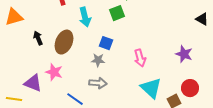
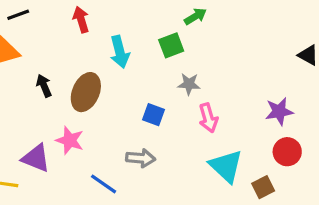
blue square: (106, 43) -> (153, 115), moved
purple star: (184, 54) -> (279, 111), turned -30
gray star: (98, 60) -> (189, 84), moved
red circle: (190, 88) -> (287, 152), moved

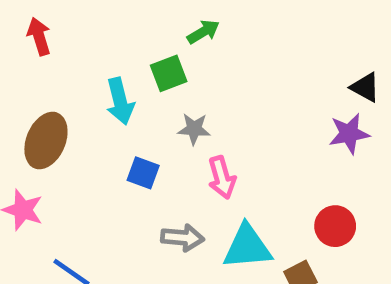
cyan arrow: (120, 52) -> (120, 101), moved
purple star: (279, 111) -> (349, 134), moved
gray arrow: (141, 158) -> (182, 238), moved
cyan triangle: (226, 166) -> (247, 247), turned -48

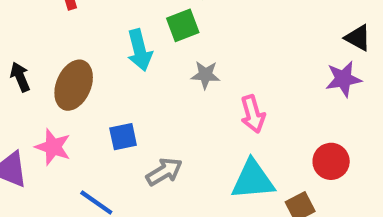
blue square: (143, 173) -> (123, 137), moved, turned -32
pink arrow: (222, 178) -> (253, 114), moved
gray arrow: (182, 238) -> (164, 172), moved, turned -36

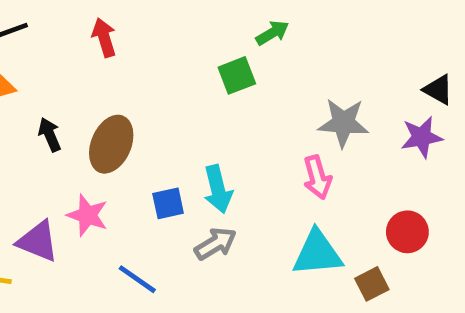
cyan arrow: (140, 50) -> (218, 189), moved
gray star: (205, 75) -> (343, 123), moved, size x1.5

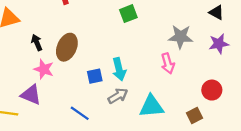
black triangle: (438, 90) -> (216, 12), moved
pink star: (88, 215) -> (44, 69), moved
cyan triangle: (317, 253) -> (152, 106), moved

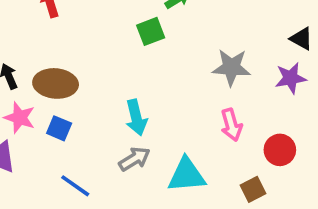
black triangle: (216, 12) -> (301, 39), moved
brown ellipse: (67, 47) -> (56, 83), turned 72
pink arrow: (168, 63) -> (231, 125), moved
blue square: (95, 76) -> (59, 128), moved, turned 35

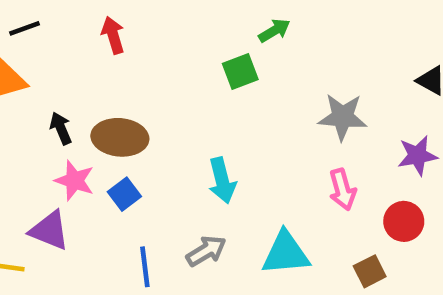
purple star: (291, 78) -> (417, 156), moved
blue square: (59, 128) -> (124, 194), turned 30
gray arrow: (134, 159) -> (206, 251), moved
blue line: (75, 186) -> (145, 267), turned 48

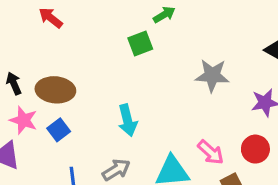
red arrow: (113, 35) -> (51, 18), turned -35
pink arrow: (342, 190) -> (211, 152), moved, turned -32

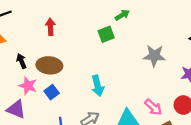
red arrow: (51, 18) -> (50, 27), moved, turned 49

